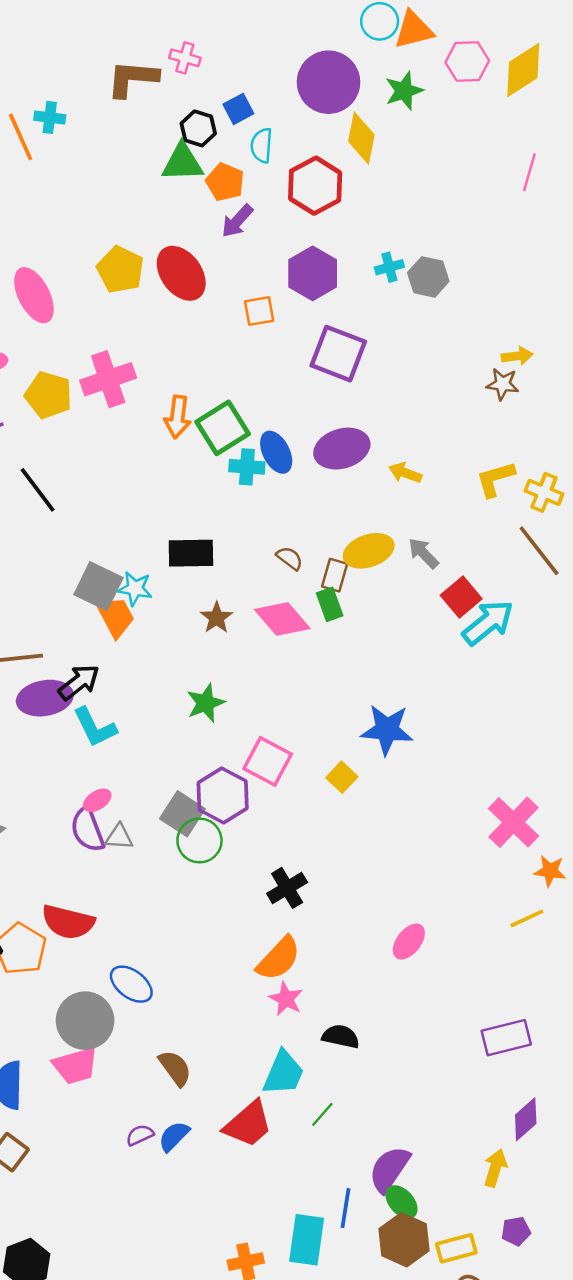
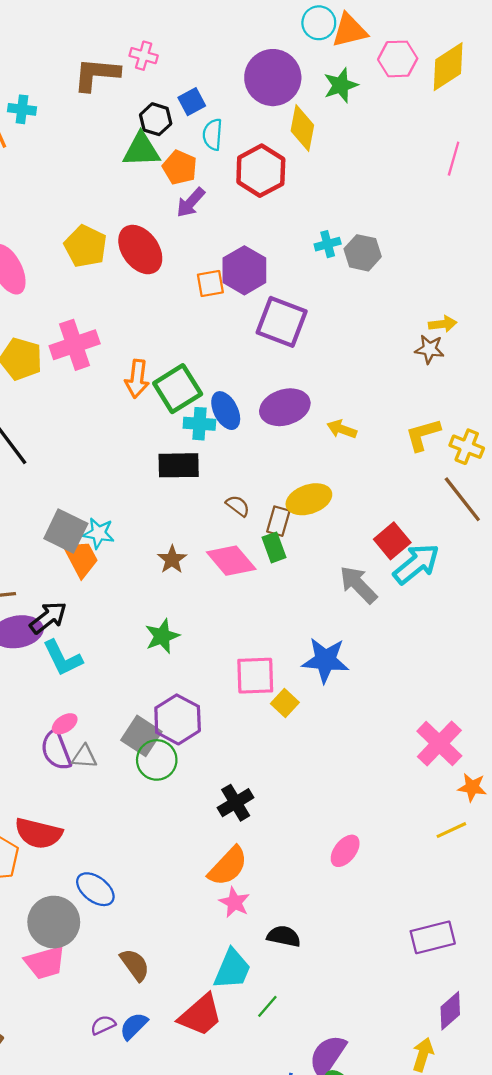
purple hexagon: (313, 273) -> (244, 270), moved
black rectangle: (191, 553) -> (179, 465), moved
gray arrow: (423, 553) -> (358, 585), moved, size x1.4
pink square: (268, 761) -> (255, 676), moved, turned -30

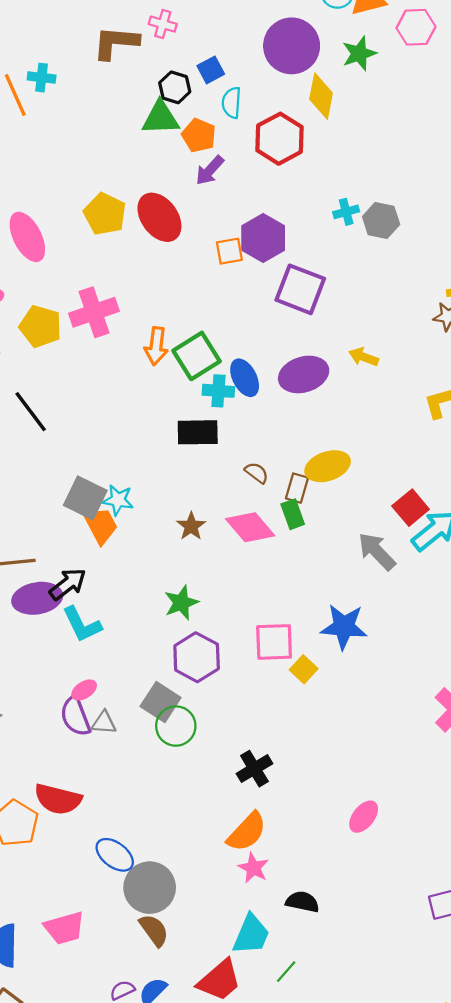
yellow arrow: (342, 429) -> (364, 357), moved
purple hexagon: (178, 719) -> (197, 657), moved
gray circle: (54, 922) -> (150, 888), moved

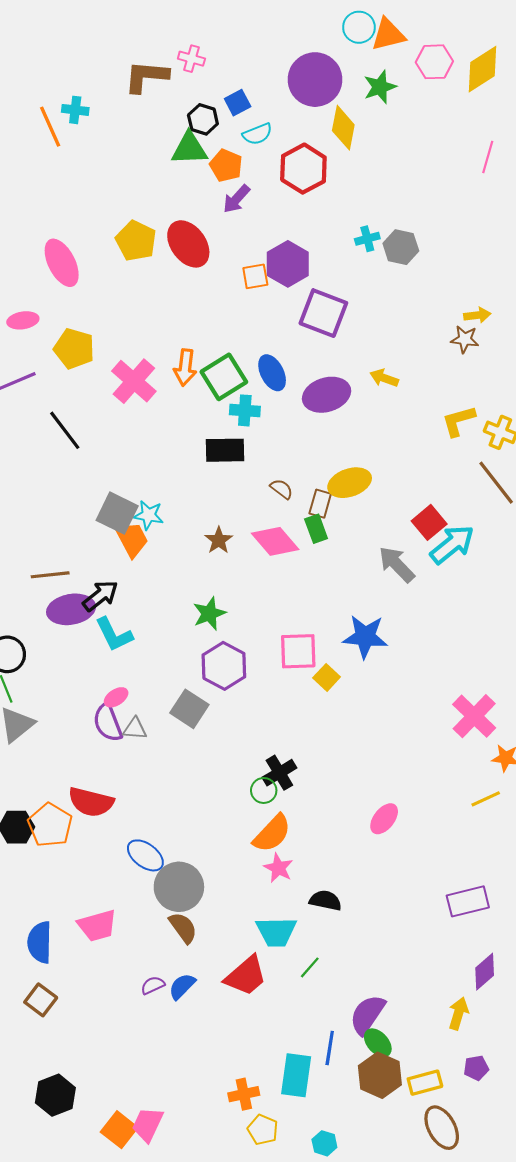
cyan semicircle: (232, 103) -> (257, 134), turned -116
pink cross: (94, 312) -> (134, 381), moved, turned -30
blue ellipse: (245, 378) -> (272, 373), moved
green circle: (176, 726) -> (264, 790), moved, size x0.7
cyan trapezoid: (251, 935) -> (276, 932), turned 66

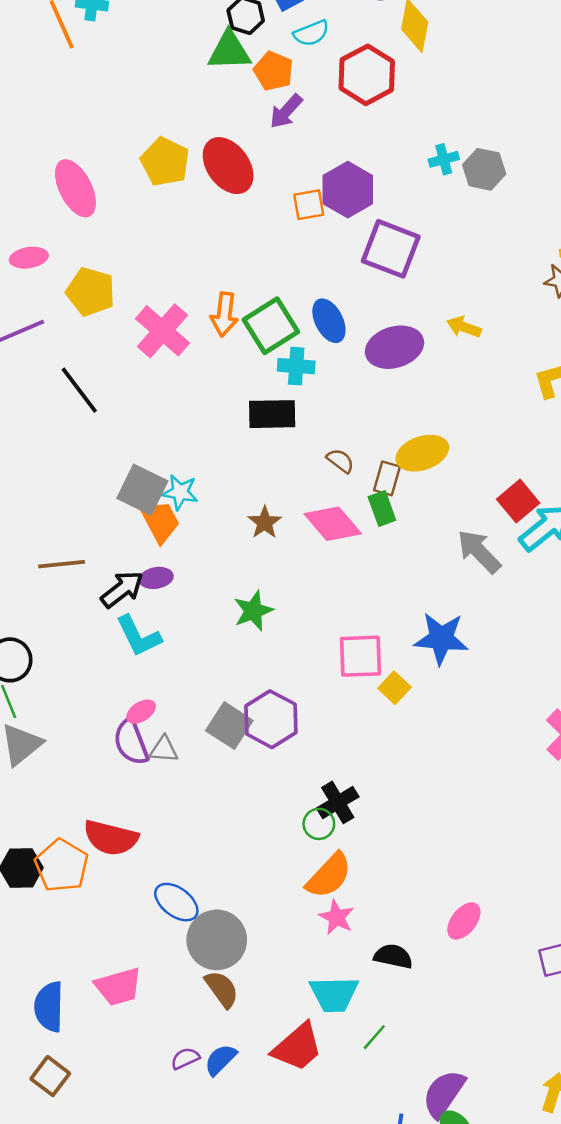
purple ellipse: (71, 609) -> (156, 578), moved, size x0.6
purple hexagon: (224, 666) -> (271, 719), moved
pink ellipse: (384, 819) -> (464, 921), moved

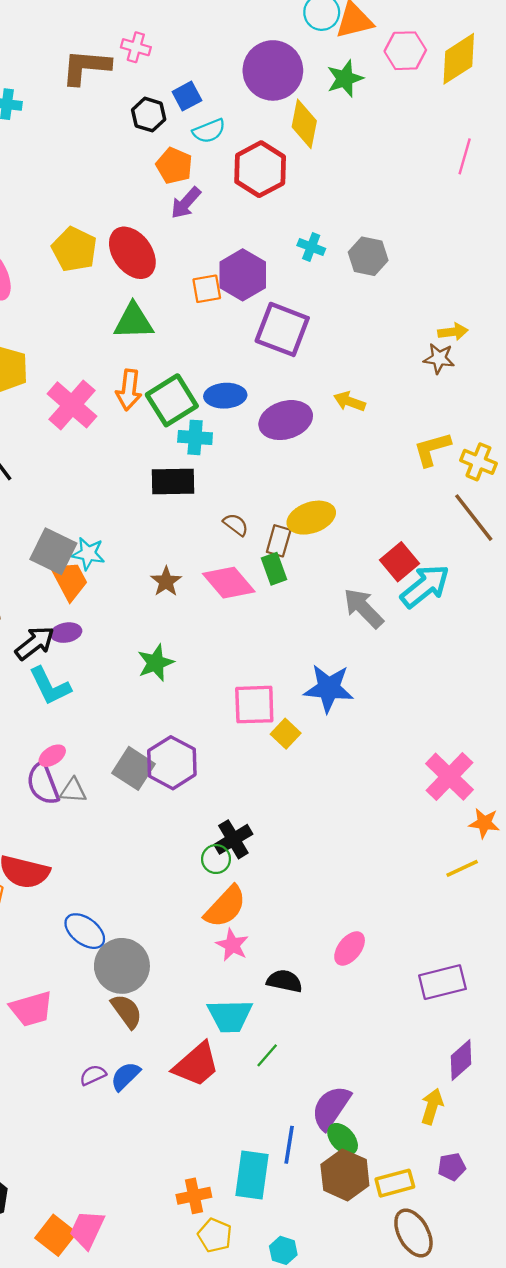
green triangle: (229, 51) -> (134, 321), moved
cyan cross: (444, 159) -> (311, 247), moved, turned 36
blue ellipse: (329, 321) -> (225, 396), turned -66

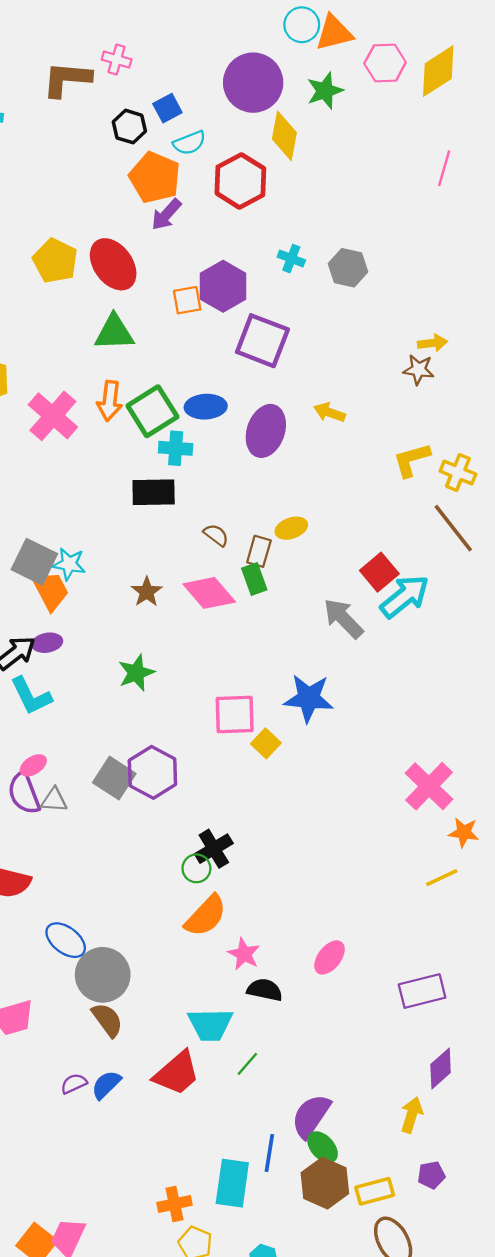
orange pentagon: (174, 166) -> (155, 178), size x1.4
purple ellipse: (286, 420) -> (266, 431), turned -54
yellow ellipse: (311, 518) -> (291, 528), size x0.7
pink star: (232, 945) -> (244, 954), moved

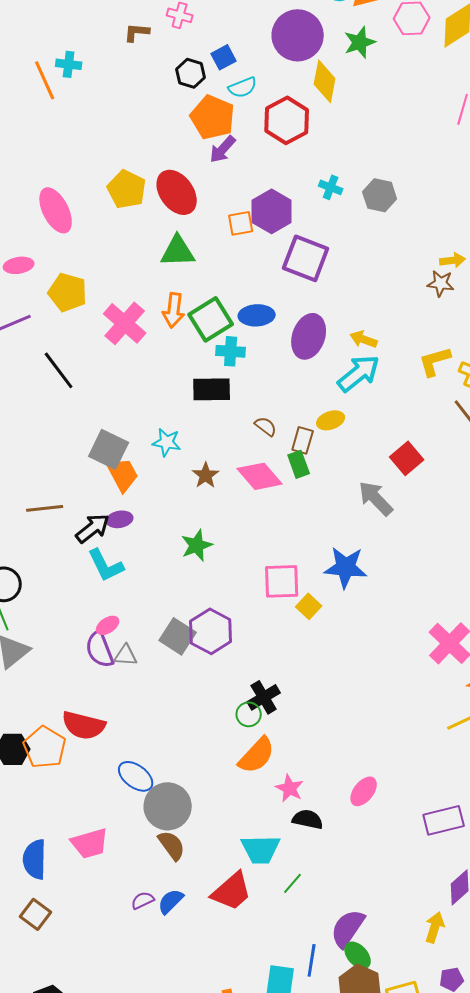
brown L-shape: (67, 79) -> (137, 32), size x0.6
yellow arrow: (329, 412) -> (364, 339), moved
cyan star: (69, 564) -> (167, 442), moved
cyan arrow: (405, 596) -> (359, 373), moved

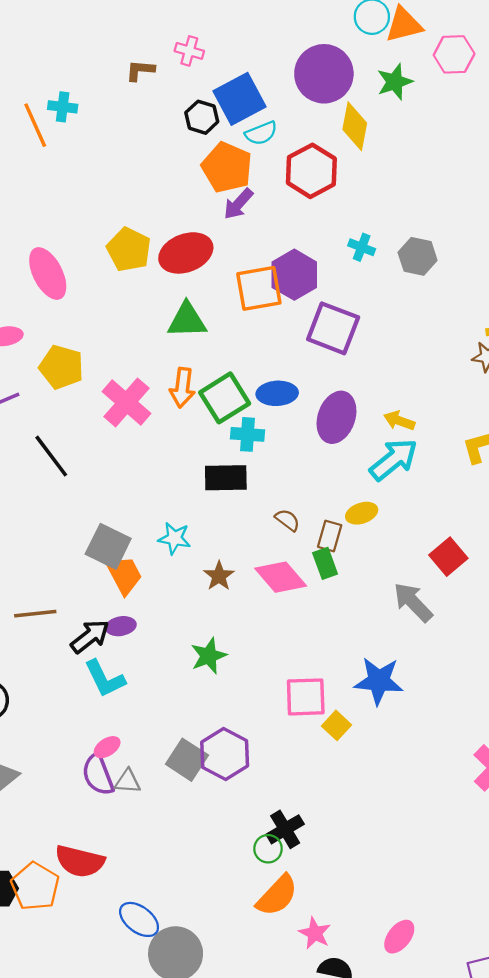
blue square: (224, 57) -> (239, 99), size x1.8
red ellipse: (177, 192) -> (186, 253), turned -75
orange square: (241, 223) -> (259, 288), size x1.6

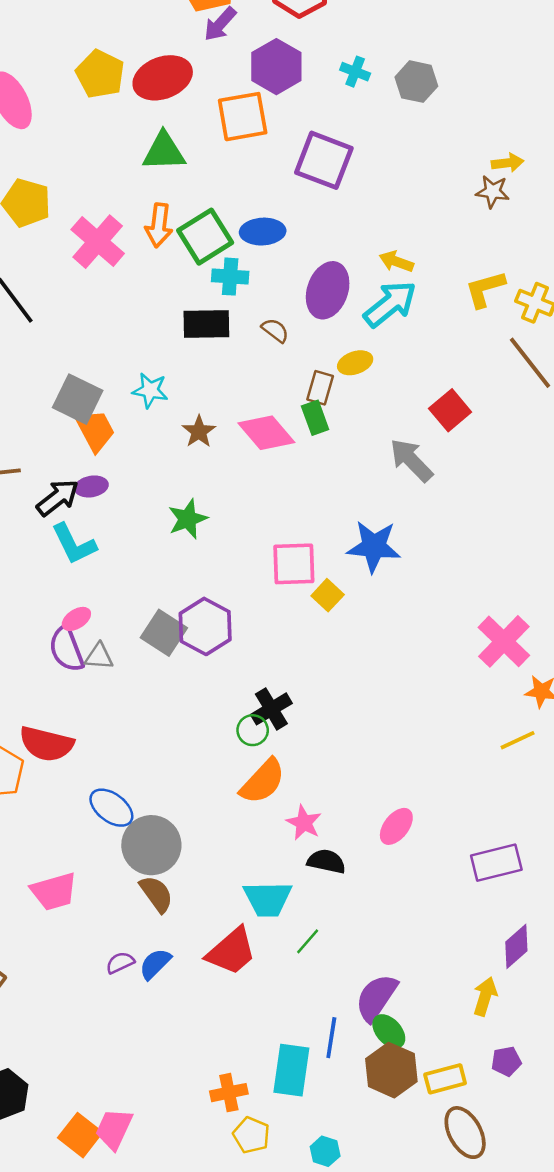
purple hexagon: (294, 275) -> (276, 67), moved
purple ellipse: (336, 417) -> (328, 290), moved
brown semicircle: (287, 520) -> (275, 330), moved

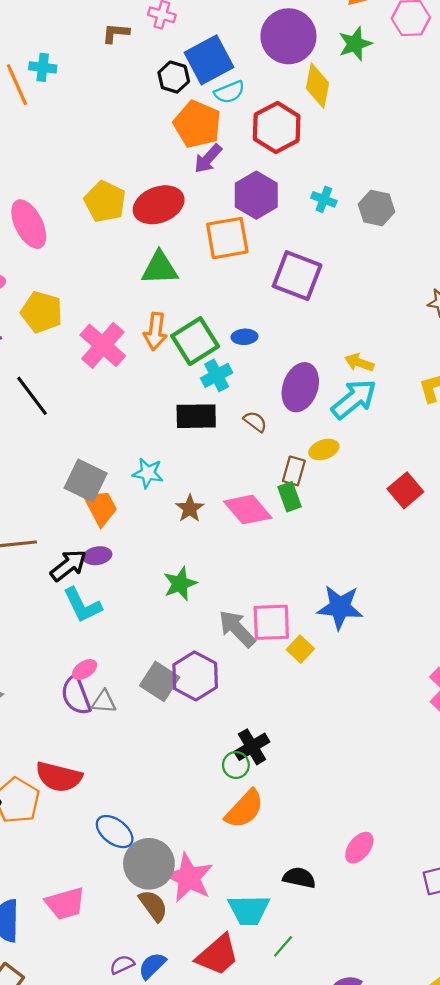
blue ellipse: (263, 232) -> (244, 337), size x0.7
cyan cross: (230, 277) -> (217, 375), turned -32
gray arrow: (411, 460) -> (237, 629), moved
pink star: (304, 823) -> (189, 878), moved, size x1.6

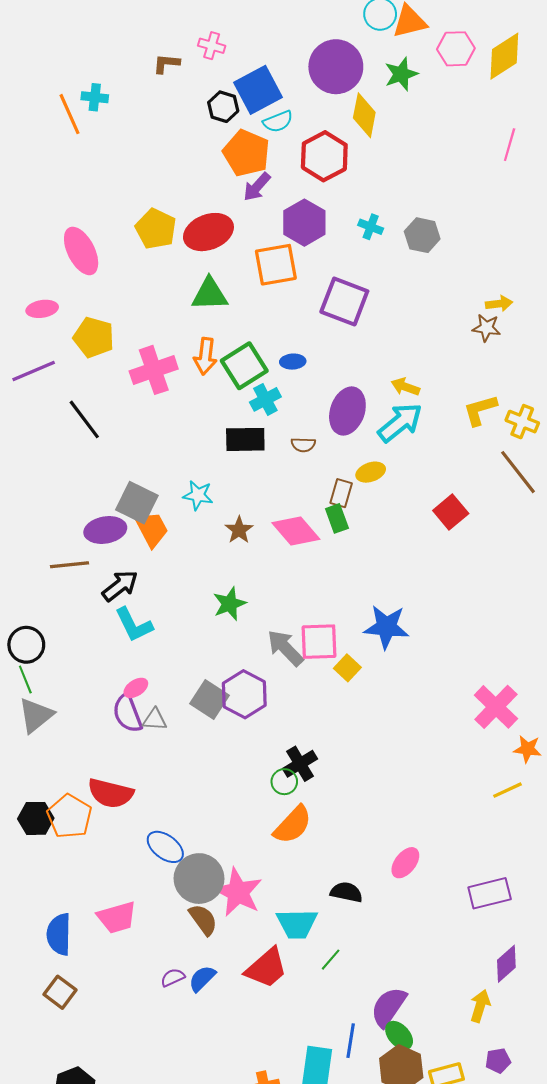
pink cross: (103, 345) -> (154, 370), turned 30
brown semicircle: (255, 422) -> (303, 445), turned 145
purple ellipse: (97, 556) -> (105, 530), moved, size x1.5

